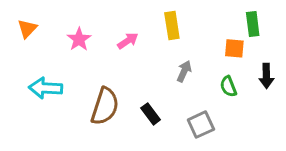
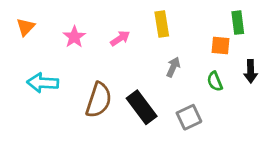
black rectangle: (151, 114) -> (142, 107), size x1.6

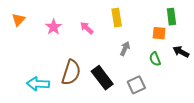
pink arrow: (120, 38) -> (87, 28), turned -104
black arrow: (251, 71) -> (181, 52), turned 119
cyan arrow: (43, 83) -> (38, 84), moved

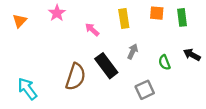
pink star: (54, 27) -> (57, 13), moved
orange square: (159, 33) -> (157, 13), moved
black rectangle: (102, 78) -> (106, 66), moved
cyan arrow: (38, 84) -> (27, 89), moved, turned 50

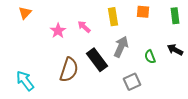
pink star: (57, 13) -> (58, 31), moved
green rectangle: (182, 17) -> (175, 16), moved
orange triangle: (20, 21) -> (25, 13), moved
gray arrow: (133, 51) -> (121, 47), size x1.5

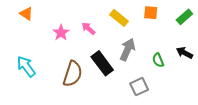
orange triangle: (25, 13) -> (26, 14), turned -40
green rectangle: (175, 16) -> (184, 17), turned 56
yellow rectangle: (113, 17) -> (119, 18), turned -42
cyan arrow: (25, 81) -> (26, 66), moved

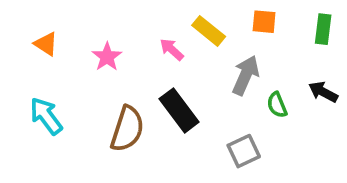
orange triangle: (26, 14) -> (46, 44), moved
green rectangle: (184, 17) -> (323, 29), turned -42
pink arrow: (88, 28) -> (172, 49), moved
gray arrow: (127, 50) -> (246, 75), moved

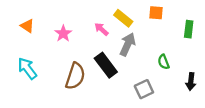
green rectangle: (323, 29) -> (189, 29), moved
gray arrow: (246, 75) -> (128, 44), moved
black arrow: (323, 92) -> (191, 82), moved, turned -112

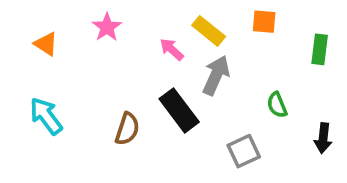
pink star: (63, 34) -> (107, 27), moved
brown semicircle: (75, 76) -> (127, 129), size x0.7

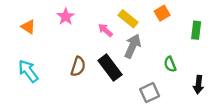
orange square: (264, 22) -> (162, 13), turned -35
brown semicircle: (127, 129) -> (78, 66), moved

